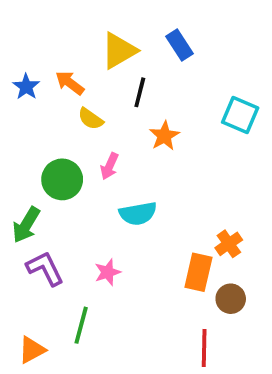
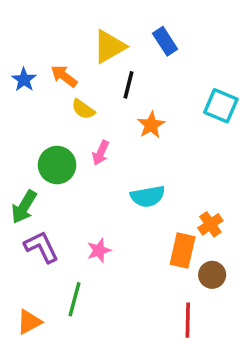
cyan semicircle: (138, 214) -> (148, 196), moved

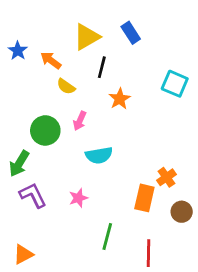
blue star: (24, 80) -> (18, 51), moved
cyan semicircle: (148, 196) -> (99, 155), moved
brown circle: (212, 275) -> (182, 212), moved
green line: (74, 299) -> (107, 236), moved

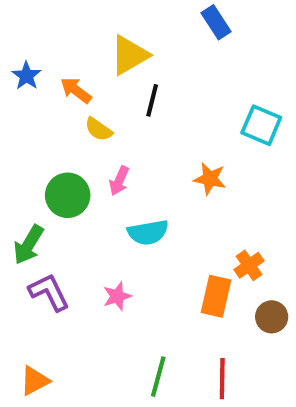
blue rectangle: (131, 33) -> (216, 22), moved
orange star: (120, 99) -> (210, 179), moved, turned -30
green line: (107, 236) -> (158, 377), moved

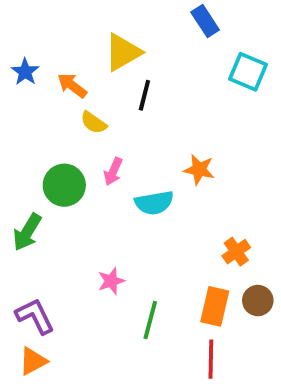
cyan square: (261, 125) -> (248, 72), moved
cyan semicircle: (148, 232) -> (154, 203), moved
purple L-shape: (49, 292) -> (35, 316), moved
orange rectangle: (216, 296) -> (215, 306), moved
green line: (158, 377) -> (150, 320), moved

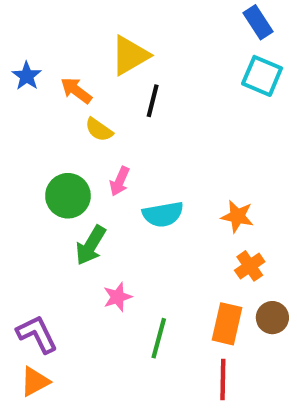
blue rectangle: (205, 21) -> (258, 22), moved
orange star: (199, 170) -> (237, 216), moved
green arrow: (27, 232) -> (91, 245), moved

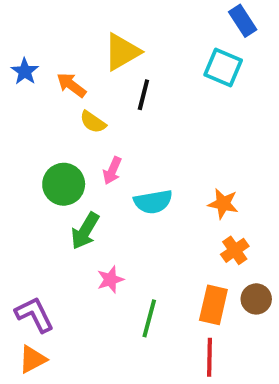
cyan square: (262, 76) -> (223, 68), moved

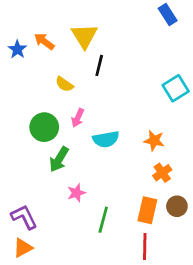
yellow triangle: (122, 52) -> (84, 36), turned -32
cyan square: (223, 68) -> (176, 88), moved, turned 35
orange arrow: (71, 85) -> (44, 41), moved

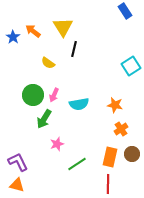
pink arrow: (78, 118) -> (54, 95), moved
green line: (103, 220) -> (77, 164), turned 42
orange triangle: (23, 248) -> (17, 185), turned 42

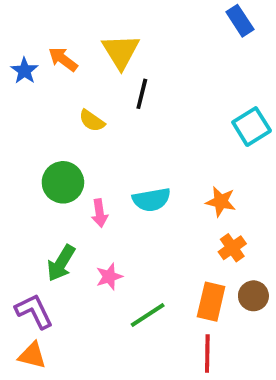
pink arrow: (54, 95) -> (100, 213), moved, turned -32
green arrow: (44, 119) -> (61, 263), moved

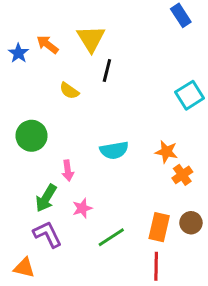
green circle: (63, 182) -> (32, 136), moved
pink arrow: (100, 213) -> (68, 171), moved
orange cross: (232, 248) -> (182, 175), moved
purple L-shape: (34, 311) -> (47, 234), moved

